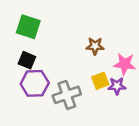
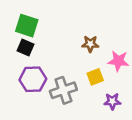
black square: (27, 60) -> (26, 48), moved
purple star: (117, 86) -> (112, 101), moved

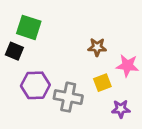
black square: (26, 48) -> (14, 51), moved
gray cross: (63, 90) -> (68, 97), turned 30

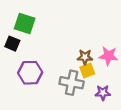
brown star: (97, 47) -> (85, 57), moved
gray cross: (68, 97) -> (72, 83), moved

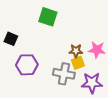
green square: (25, 23) -> (48, 17), moved
purple star: (103, 93) -> (92, 83), size x1.5

